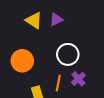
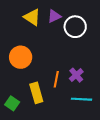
white circle: (68, 54) -> (75, 27), moved

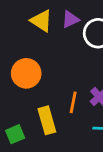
green square: (12, 103) -> (15, 134), turned 32

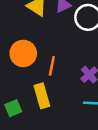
orange line: (73, 102) -> (52, 66), moved

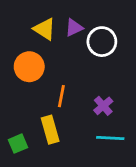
orange circle: (23, 53) -> (29, 67), moved

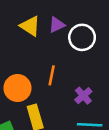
orange circle: (29, 67) -> (17, 88), moved
orange line: (61, 96) -> (52, 75), moved

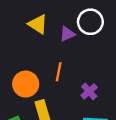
purple triangle: (57, 25) -> (67, 34), moved
white circle: (82, 37) -> (90, 22), moved

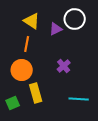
orange line: (59, 72) -> (27, 44), moved
purple cross: (89, 91) -> (64, 66), moved

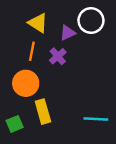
purple cross: (64, 66) -> (58, 56), moved

